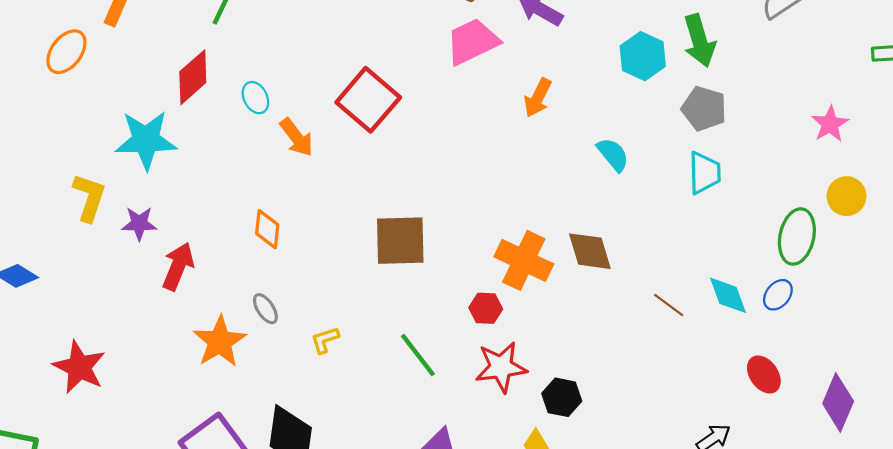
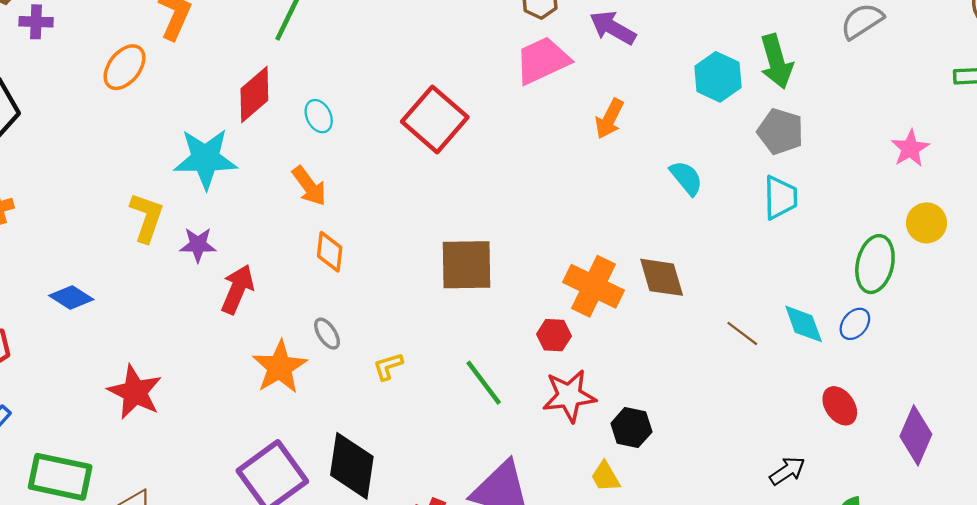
orange arrow: (297, 137) -> (309, 186), moved

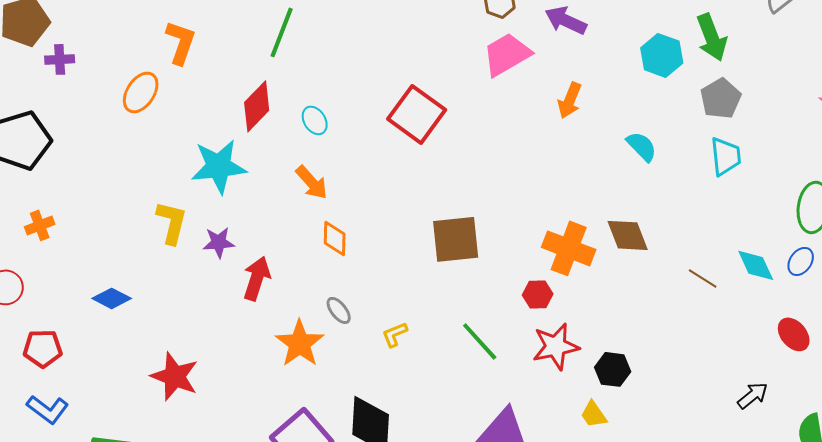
gray pentagon: (780, 131) -> (721, 98), turned 30

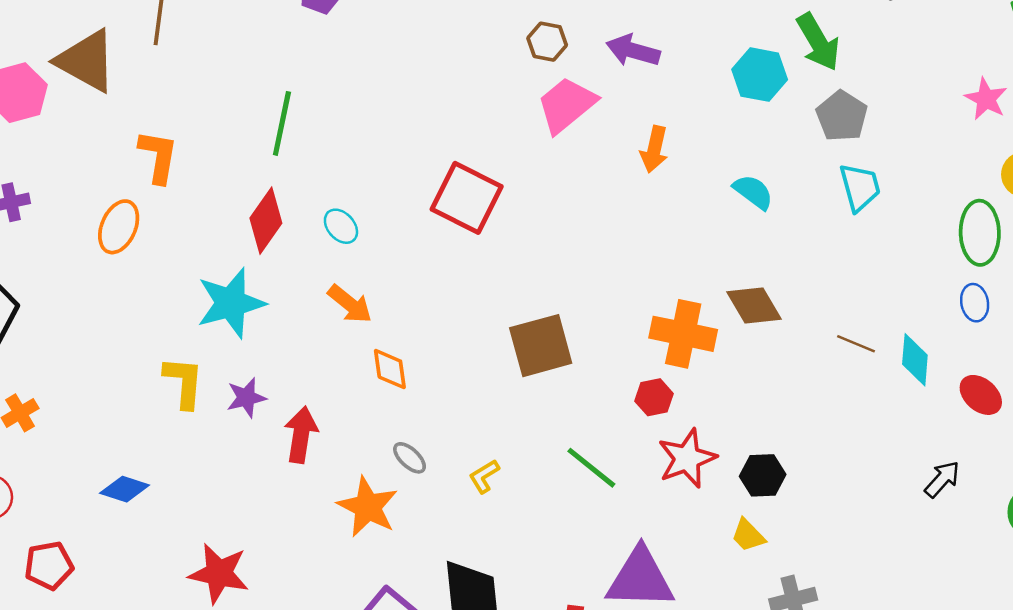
blue ellipse: (801, 261) -> (975, 303), turned -36
cyan diamond: (756, 265) -> (915, 360), moved, turned 39

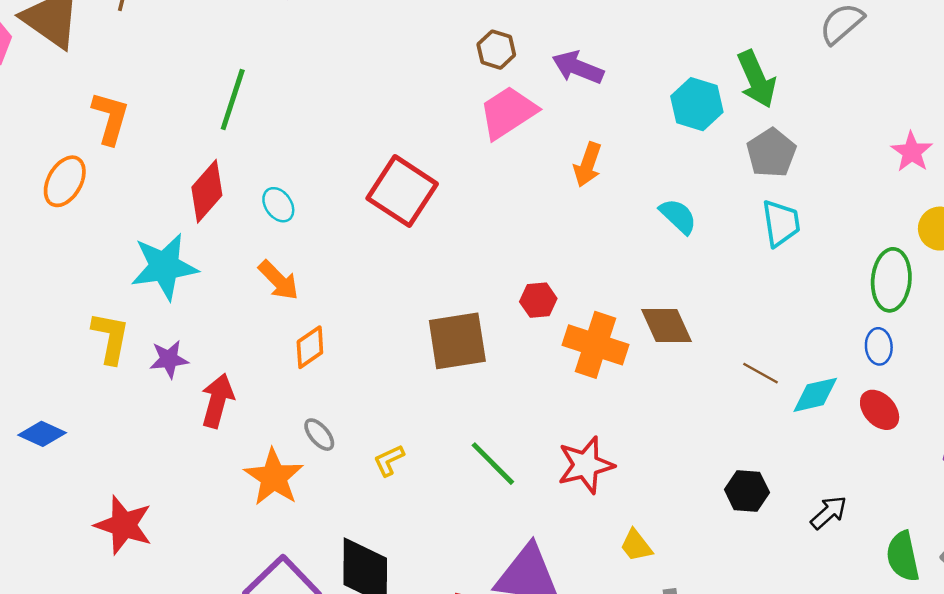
cyan diamond: (915, 360) -> (815, 395), turned 66
orange diamond: (390, 369) -> (310, 347), turned 57
red ellipse: (981, 395) -> (880, 410), moved
red hexagon: (654, 397) -> (538, 300), moved
black hexagon: (763, 475) -> (747, 491), moved

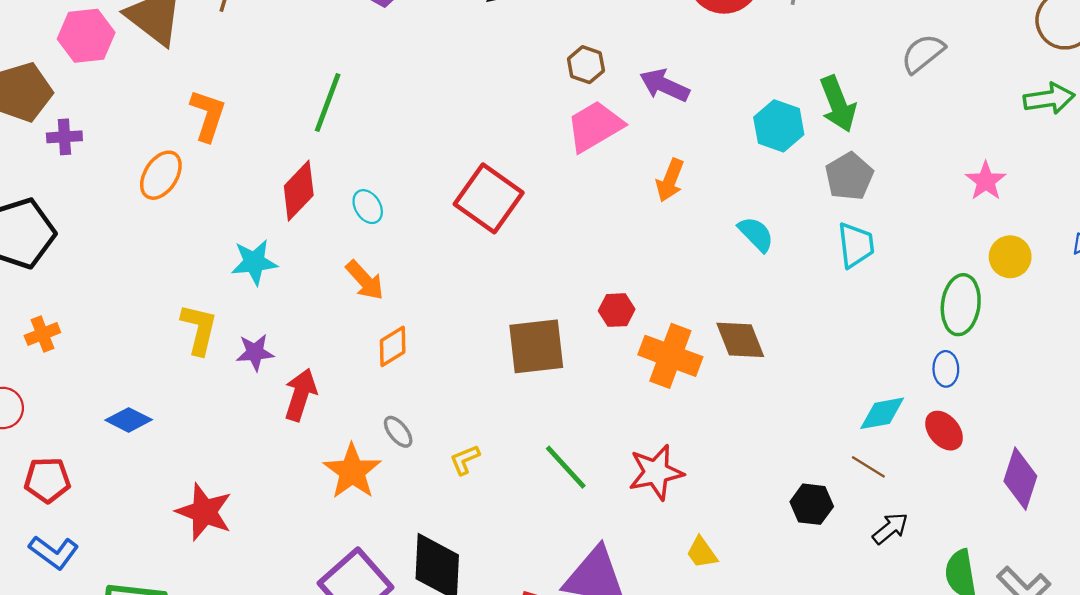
cyan star: (164, 267) -> (254, 262), size x0.7
brown line: (760, 373) -> (868, 467), moved

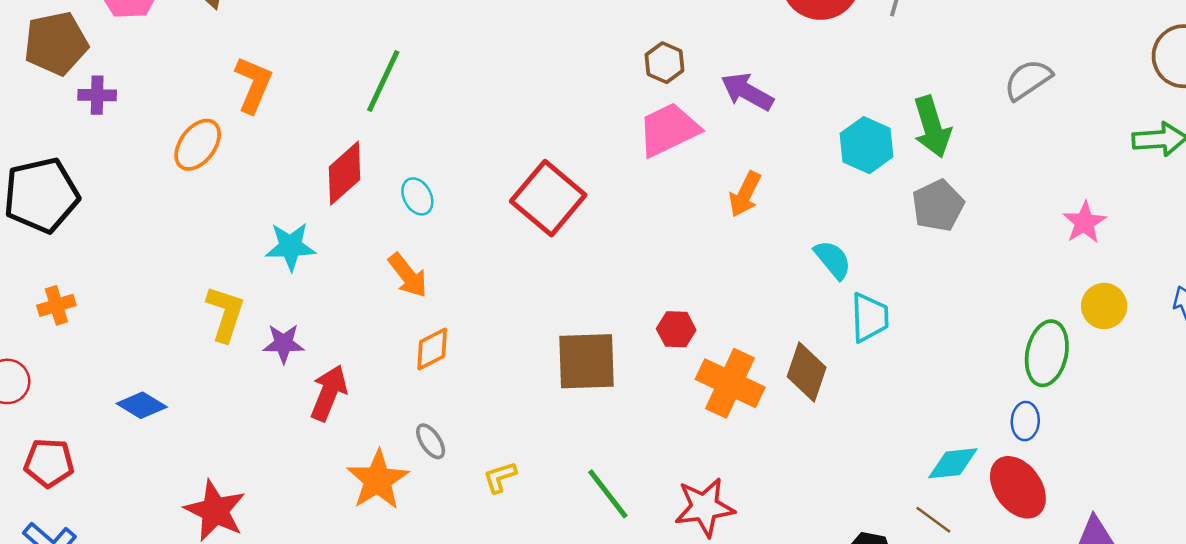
cyan trapezoid: (856, 245) -> (870, 317), moved
brown diamond: (740, 340) -> (807, 372), turned 36
red ellipse: (944, 431) -> (1018, 487), size x1.4

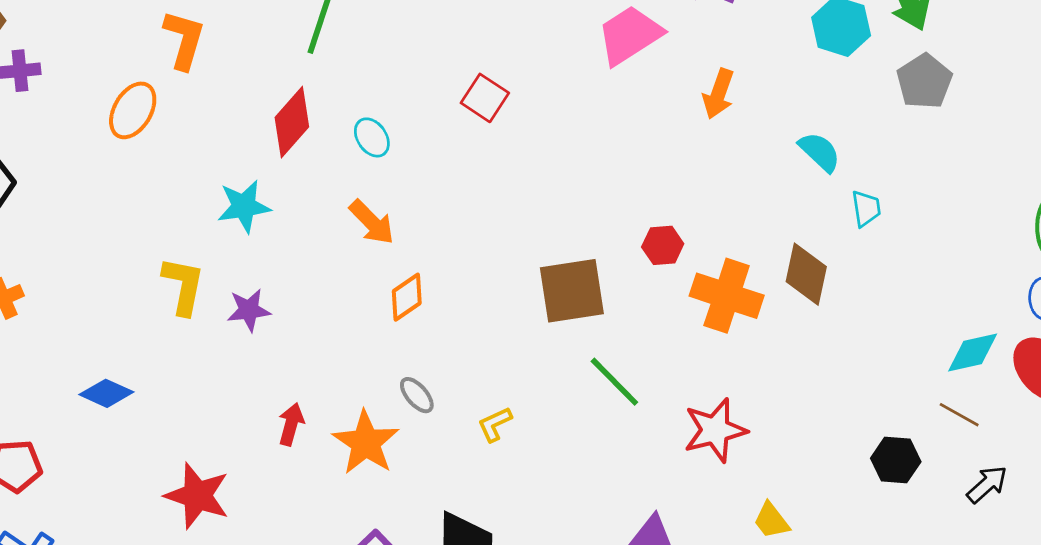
red square: (548, 198) -> (485, 98), moved, size x0.6
cyan trapezoid: (870, 317) -> (866, 208), size x0.7
red arrow: (329, 393) -> (291, 424), moved, size x0.7
green line: (608, 494) -> (614, 382), moved

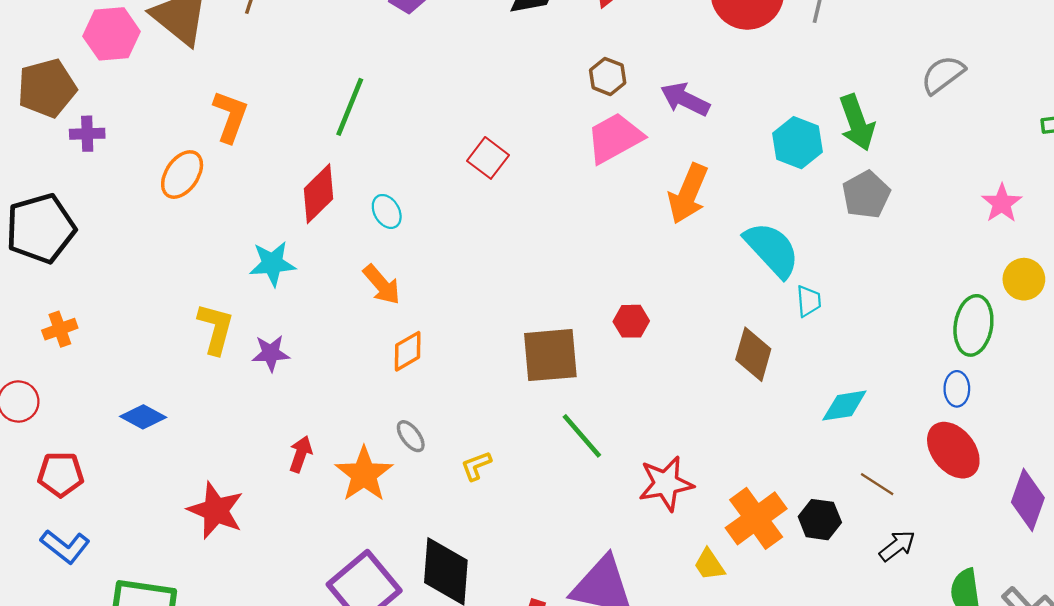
orange arrow: (718, 94) -> (688, 194), size x1.4
red square: (485, 98) -> (488, 158), moved
cyan semicircle: (820, 152) -> (772, 250), size x1.6
orange cross: (727, 296) -> (756, 518), moved, turned 32
cyan diamond: (973, 352) -> (844, 406), moved

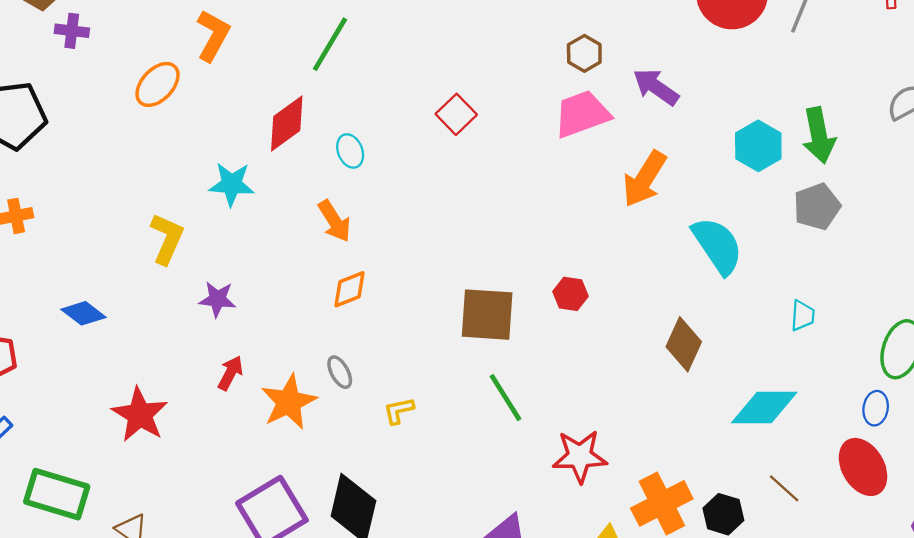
cyan trapezoid: (809, 301) -> (803, 316), moved
purple star: (271, 353) -> (217, 299), moved
cyan diamond: (844, 406) -> (764, 408), size x1.4

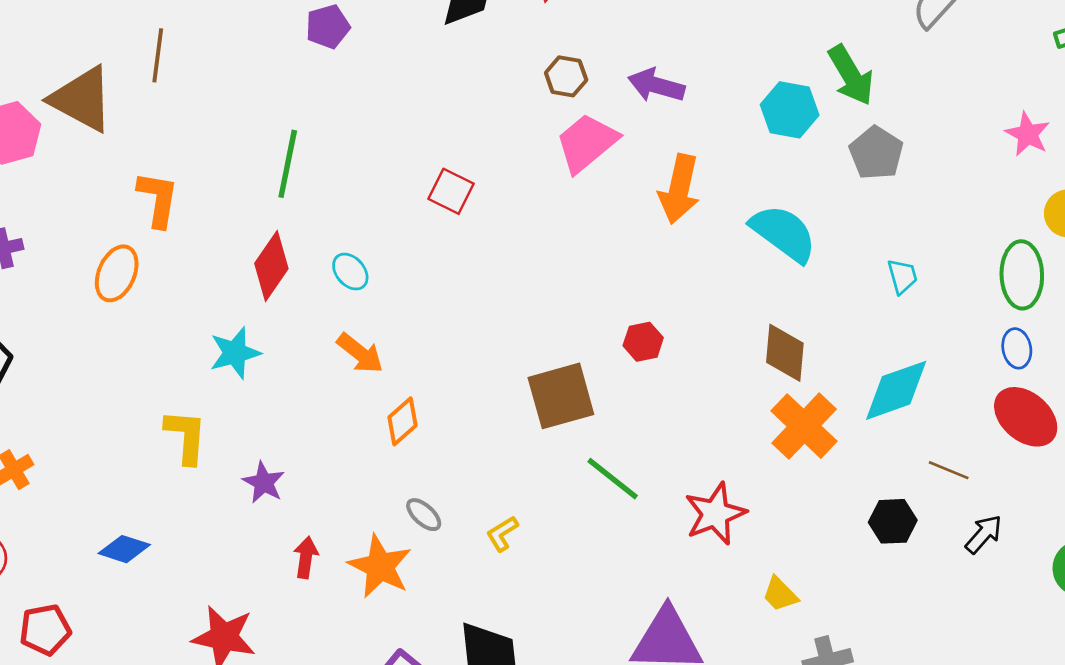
purple star: (217, 299) -> (264, 483), turned -30
orange cross: (662, 503) -> (804, 426), moved

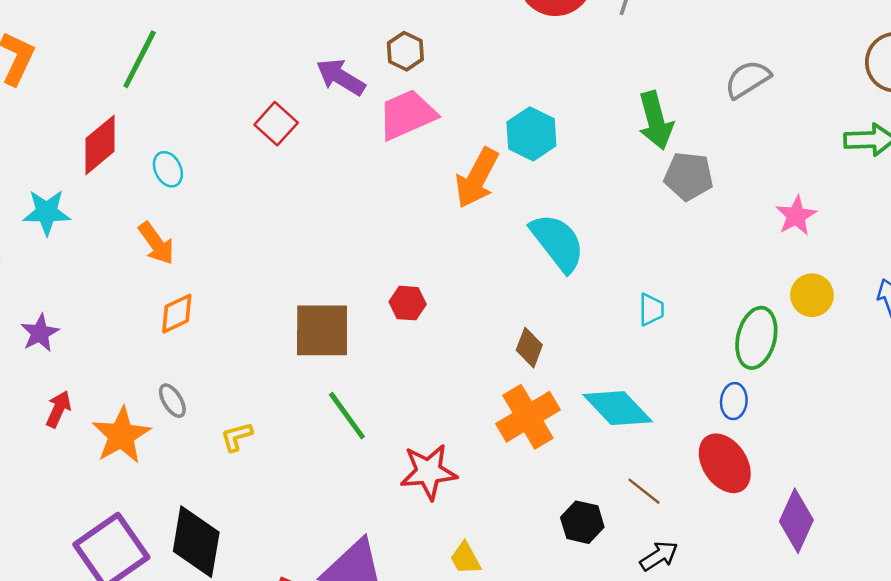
purple arrow: (656, 85) -> (341, 77), moved
cyan hexagon: (790, 110) -> (531, 134), moved
gray pentagon: (876, 153) -> (689, 176), moved, turned 30
brown diamond: (785, 353) -> (529, 348), size x0.7
cyan diamond: (896, 390) -> (618, 408), turned 50

